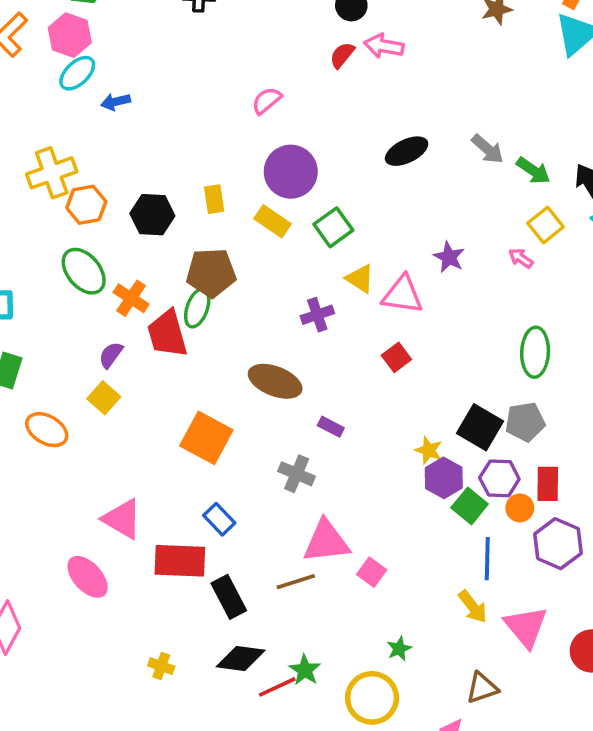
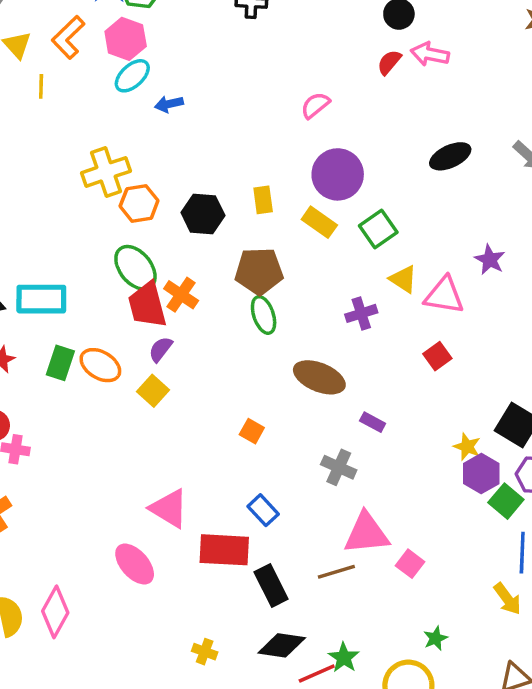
green ellipse: (197, 308) -> (264, 315), moved, turned -39
red trapezoid: (167, 334) -> (147, 305), moved
orange ellipse: (47, 430) -> (100, 365), moved
orange square: (206, 438) -> (252, 431), size x0.5

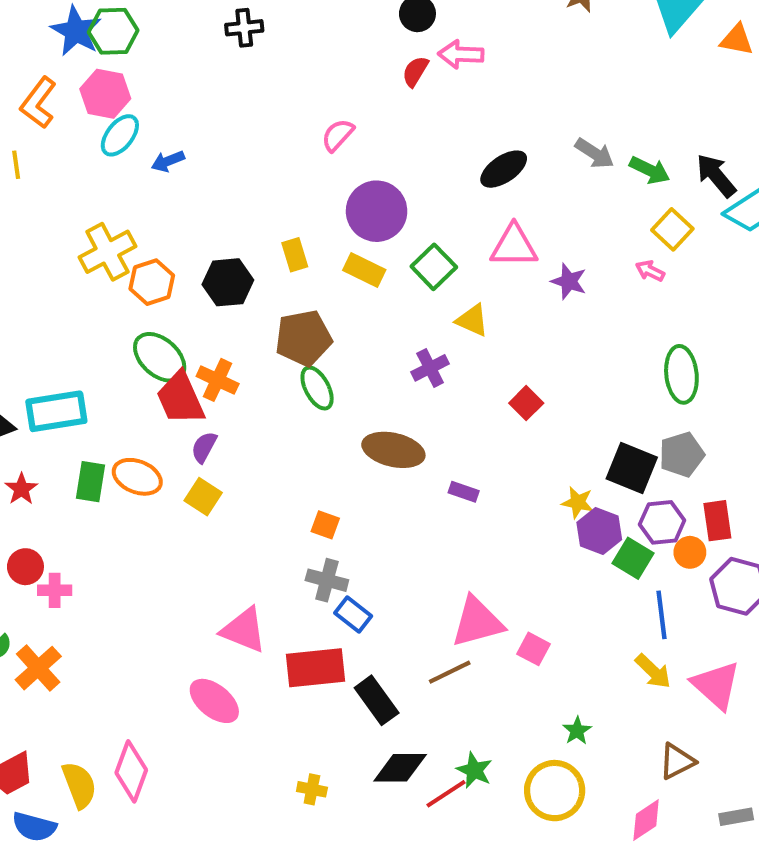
pink triangle: (444, 295) -> (514, 246), moved
gray cross: (339, 467) -> (327, 580), moved

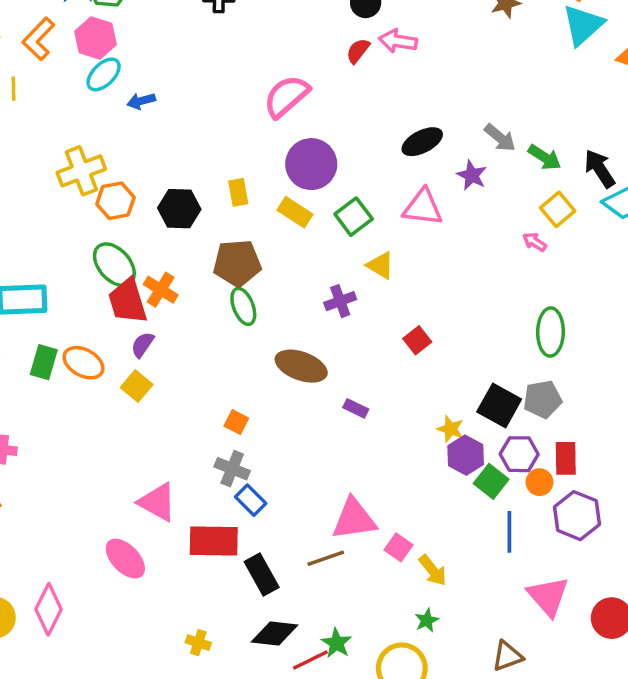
pink semicircle: (338, 135) -> (286, 96), size x1.6
purple star: (569, 281) -> (472, 175), moved
yellow arrow: (653, 671) -> (433, 570), moved

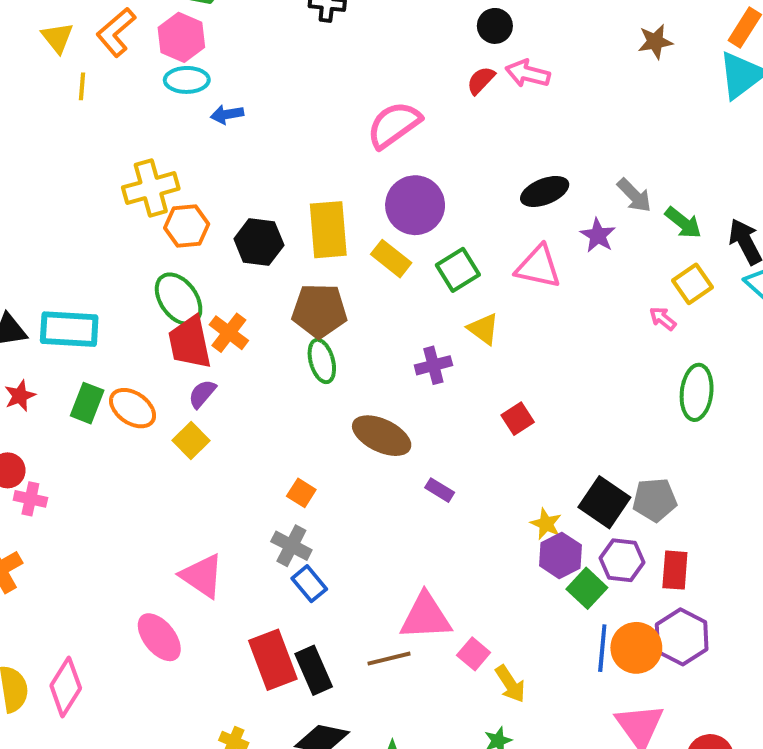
cyan ellipse: (104, 74) -> (187, 80), turned 39
yellow rectangle: (238, 192) -> (328, 230), size x1.8
green ellipse: (550, 332) -> (697, 392), moved
orange circle: (539, 482) -> (636, 648), moved, size x1.6
red rectangle: (214, 541) -> (273, 660), moved, turned 63

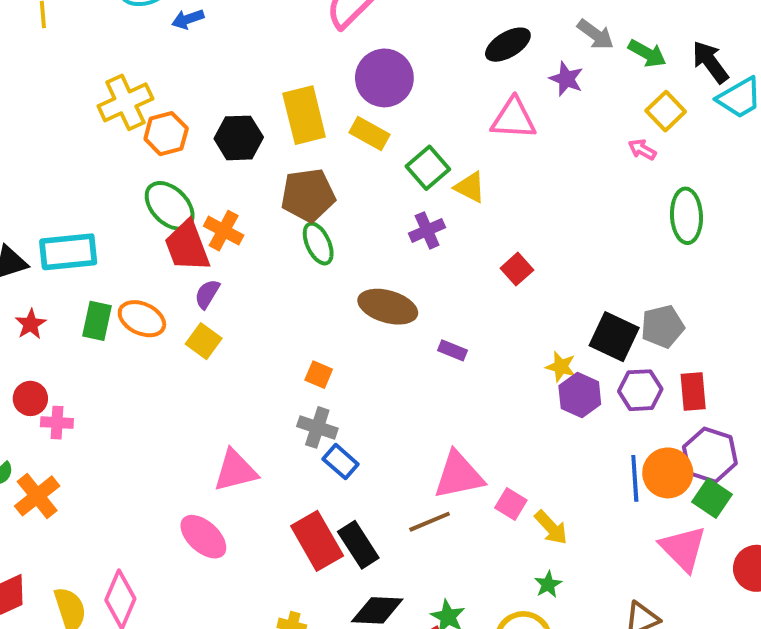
green square: (458, 270) -> (428, 168), moved
pink triangle: (202, 576) -> (235, 471), turned -39
green square: (587, 588) -> (712, 498), moved

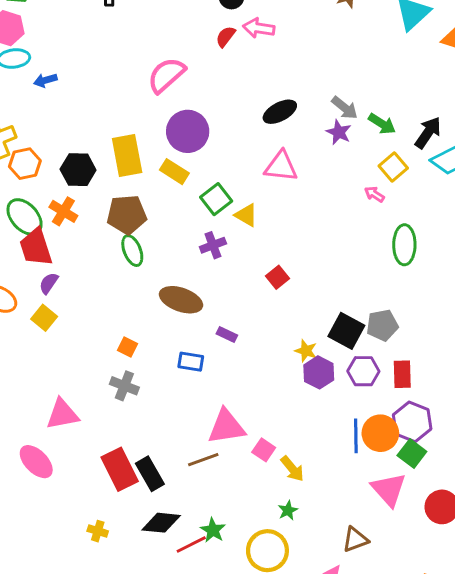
black arrow: (710, 62) -> (428, 133), turned 68
purple star: (566, 79) -> (339, 132), moved
orange cross: (224, 231) -> (63, 211), moved
blue rectangle: (341, 462) -> (191, 362), moved, turned -35

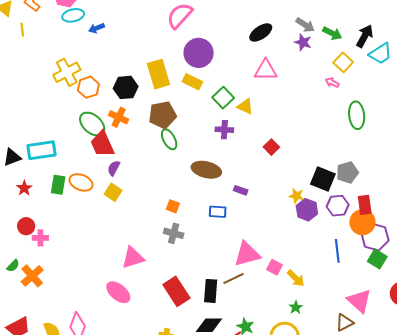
purple cross: (213, 245) -> (224, 130), turned 30
orange circle: (380, 433) -> (362, 222), moved
black rectangle: (150, 474) -> (211, 291), moved, turned 40
pink triangle: (389, 489) -> (359, 301), moved

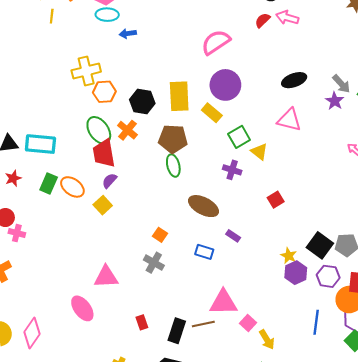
red rectangle: (176, 291) -> (142, 322), size x0.5

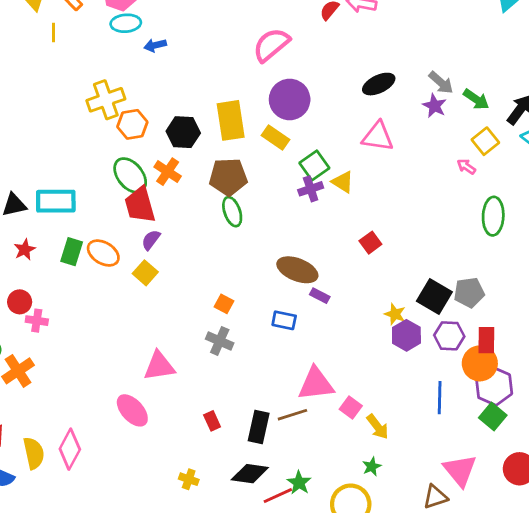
purple cross: (232, 170) -> (311, 189), moved, turned -30
brown ellipse: (203, 206) -> (297, 270), moved

